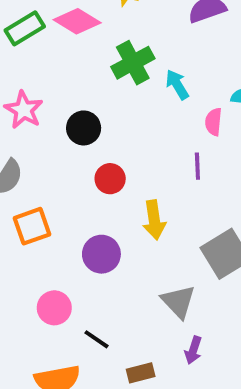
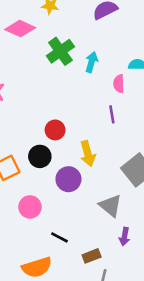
cyan arrow: (177, 85) -> (92, 62), turned 54
black circle: (84, 128) -> (40, 156), moved
purple circle: (101, 254) -> (68, 179), moved
pink circle: (54, 308) -> (30, 207), moved

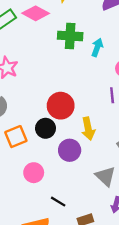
green cross: (60, 51) -> (70, 36), turned 35
red circle: (55, 130) -> (61, 106), size x1.5

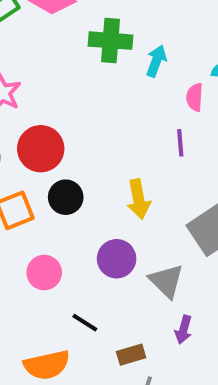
red circle: (61, 106) -> (41, 149), moved
purple circle: (70, 150) -> (117, 259), moved

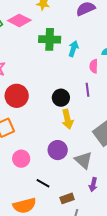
black circle: (66, 197) -> (61, 98), moved

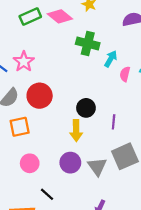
pink semicircle: (94, 66) -> (125, 74), moved
purple line: (87, 90) -> (114, 122), moved
yellow arrow: (67, 119) -> (76, 131), moved
gray triangle: (83, 160) -> (97, 167), moved

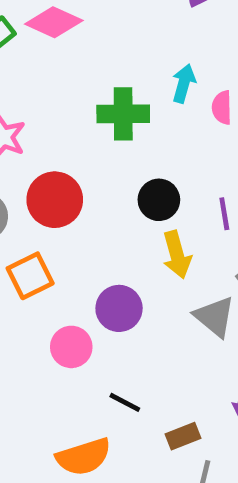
green cross: (88, 43) -> (123, 114), moved
yellow arrow: (76, 131) -> (177, 255), moved
purple circle: (70, 163) -> (119, 308), moved

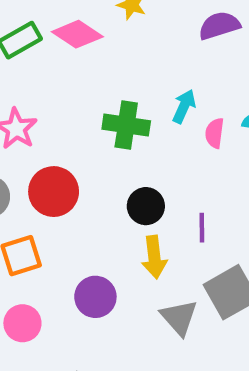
pink circle: (71, 347) -> (22, 323), moved

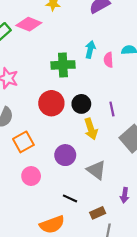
red circle: (54, 192) -> (51, 103), moved
gray triangle: (179, 317) -> (96, 170), moved

